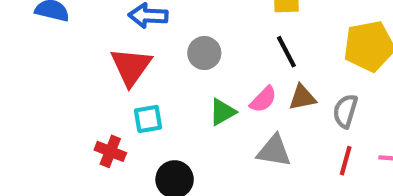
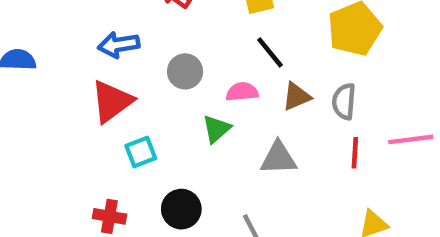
red triangle: (131, 67) -> (112, 101), turned 30
pink semicircle: (263, 99) -> (242, 92), moved, turned -128
red cross: (110, 151) -> (109, 216), moved

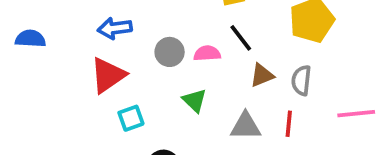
pink semicircle: (242, 92) -> (207, 53), moved
green triangle: (217, 129) -> (195, 100), turned -36
red line: (355, 153) -> (289, 124), moved

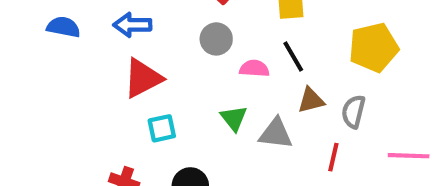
blue arrow: (115, 28) -> (132, 25), moved
gray circle: (170, 52) -> (216, 39), moved
gray triangle: (246, 126) -> (276, 134), moved

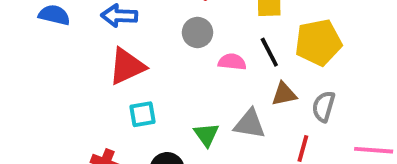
yellow pentagon: (374, 47) -> (318, 42), moved
green triangle: (234, 118) -> (206, 135), moved

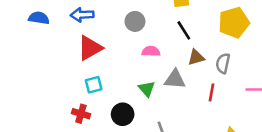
yellow pentagon: (318, 42) -> (234, 23), moved
pink semicircle: (232, 62) -> (151, 51), moved
cyan square: (143, 114) -> (94, 85), moved

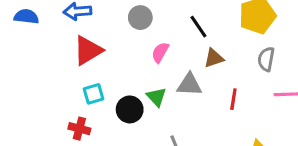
pink semicircle: (151, 51) -> (160, 52), turned -60
gray semicircle: (223, 63) -> (266, 59), moved
black circle: (123, 114) -> (130, 109), moved

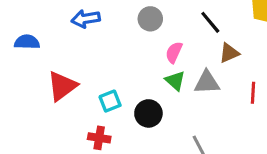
blue semicircle: (26, 17) -> (27, 42), moved
red triangle: (88, 50) -> (62, 86), moved
green triangle: (156, 97) -> (175, 81), moved

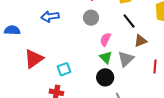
gray triangle: (207, 82) -> (126, 59), turned -42
black circle: (148, 113) -> (105, 77), moved

